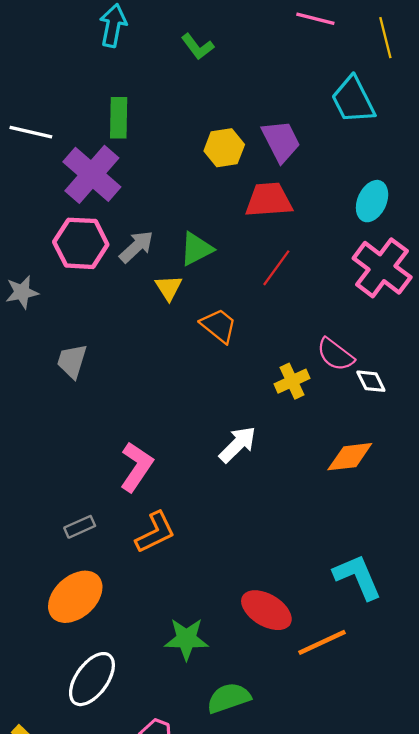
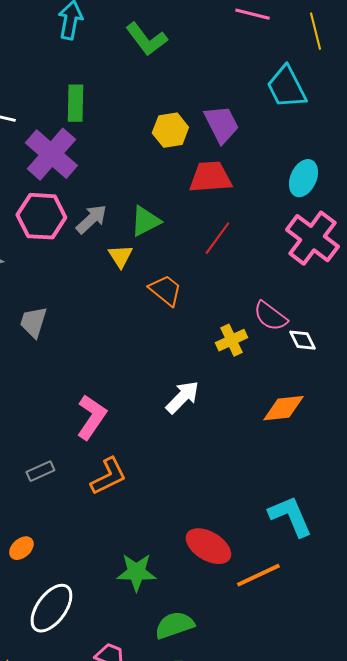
green L-shape: (198, 47) -> (146, 39), size x1.4
orange ellipse: (75, 597) -> (21, 548), moved, size x0.5

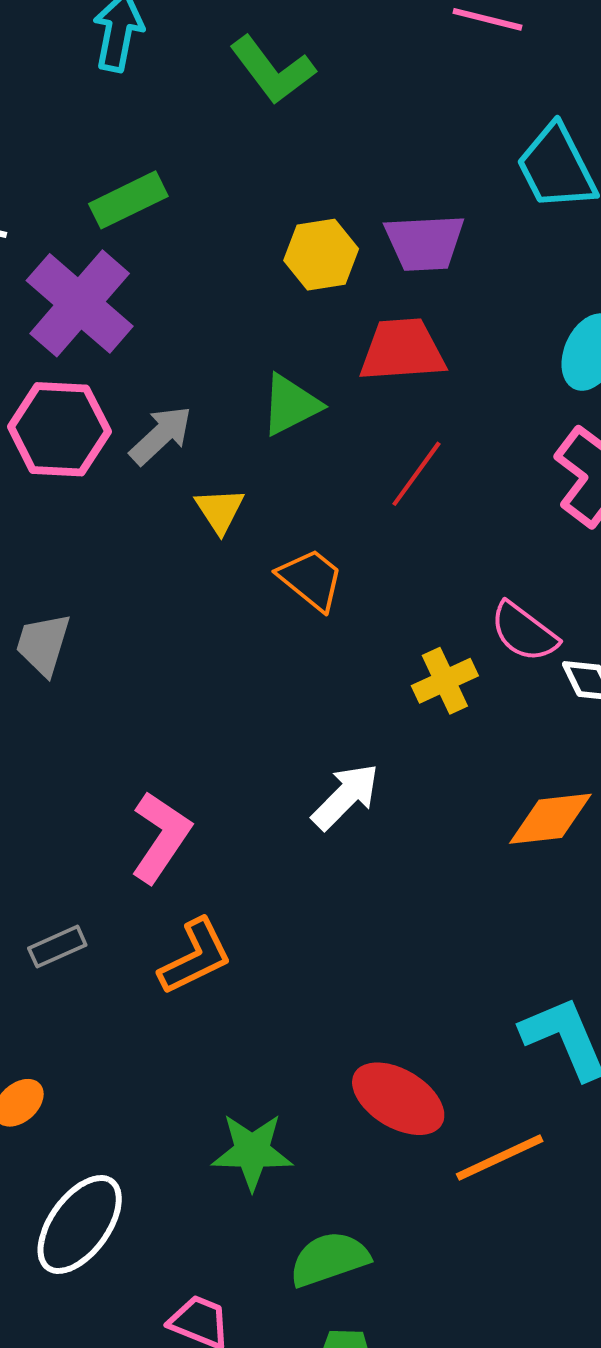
green rectangle: (75, 103) -> (128, 200), turned 63
purple trapezoid: (221, 124) -> (425, 243), turned 114
green triangle: (145, 221) -> (291, 405), moved

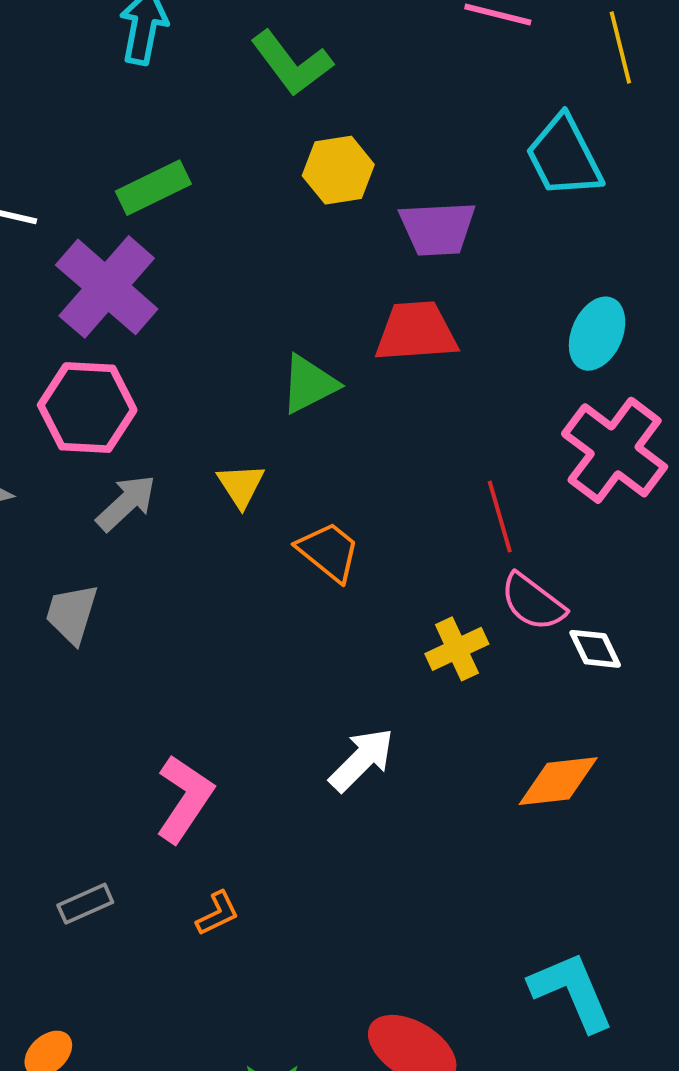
yellow hexagon: (321, 255) -> (338, 170), moved
gray arrow: (161, 435) -> (126, 503), moved
red line: (416, 474) -> (500, 517), moved, turned -52
orange L-shape: (195, 957) -> (218, 913), size x0.6

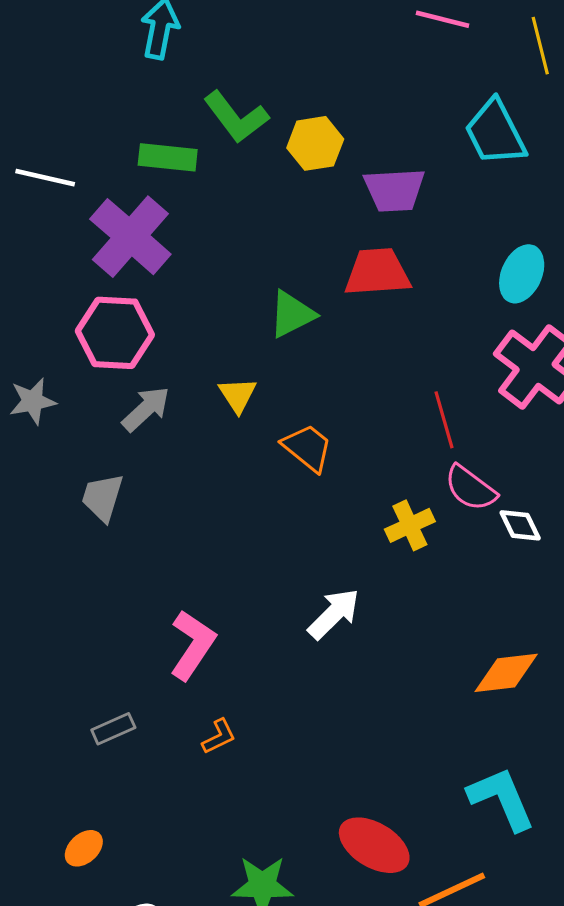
green L-shape: (292, 63) -> (236, 117), moved
green rectangle: (153, 188) -> (168, 157), turned 32
orange diamond: (558, 781) -> (506, 673), moved

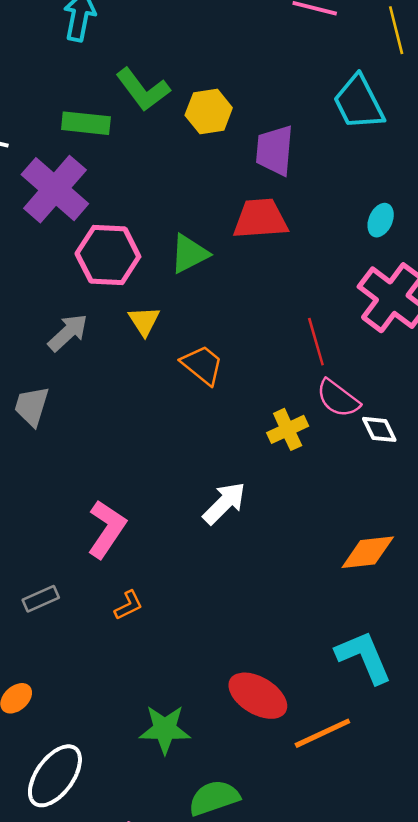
purple trapezoid: (394, 190) -> (275, 150), turned 98
cyan ellipse: (522, 274) -> (381, 220), size x0.7
pink hexagon: (115, 333) -> (108, 255), moved

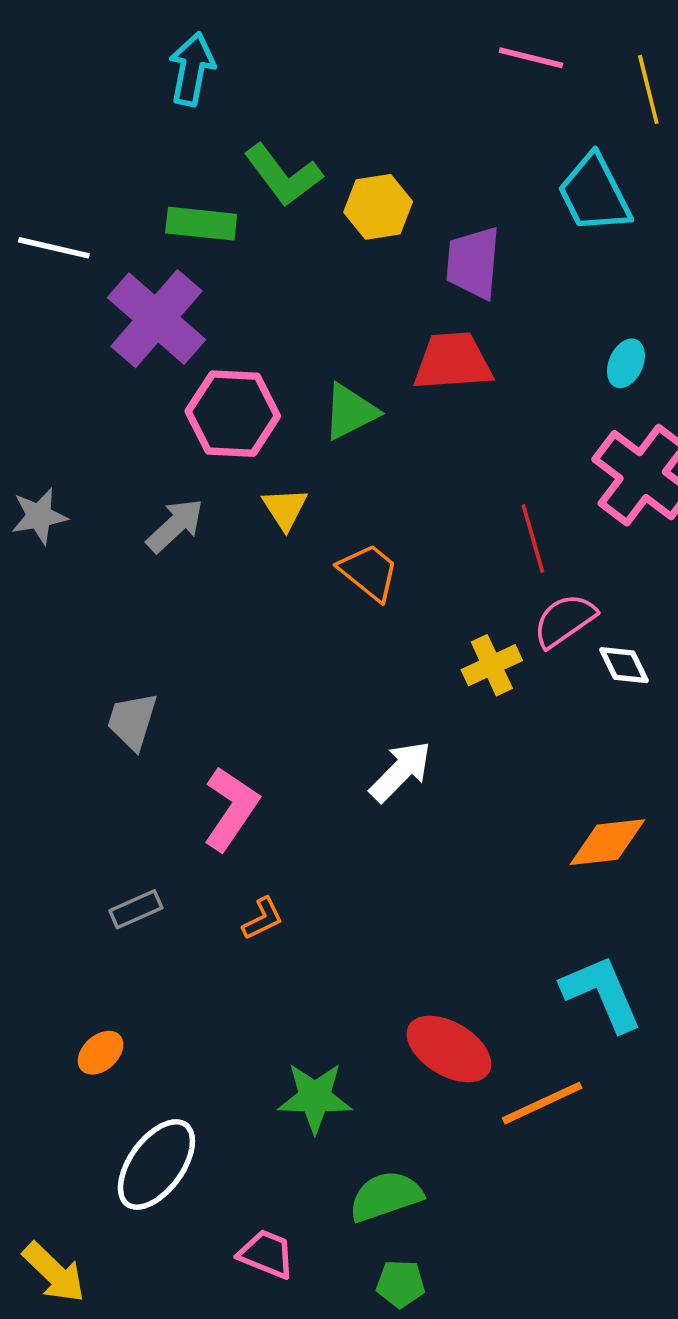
pink semicircle: (338, 398) -> (564, 620), turned 108
gray trapezoid: (32, 406) -> (132, 721), moved

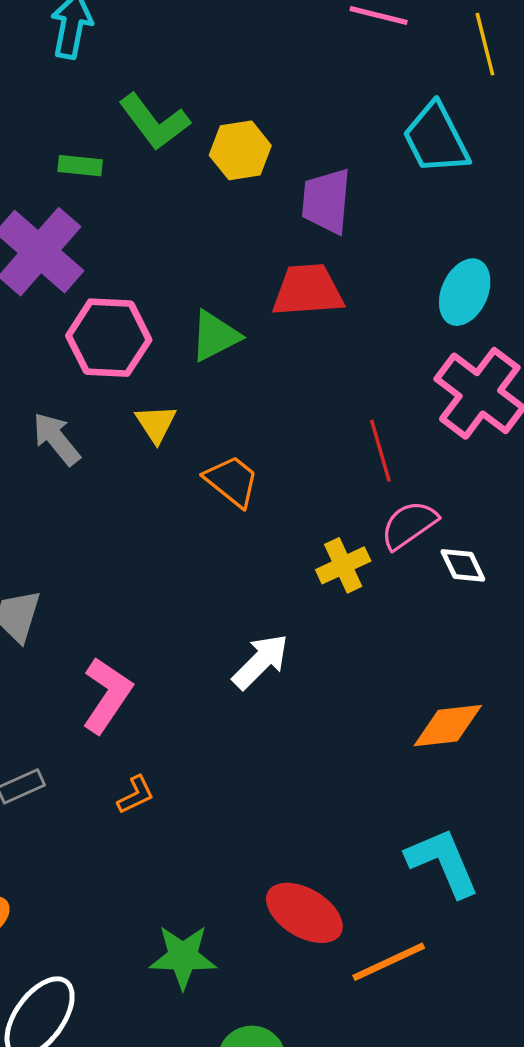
green rectangle: (201, 224) -> (80, 166), size x0.7
cyan ellipse: (626, 363) -> (465, 292), size x1.5
gray arrow: (175, 525) -> (56, 439), turned -86

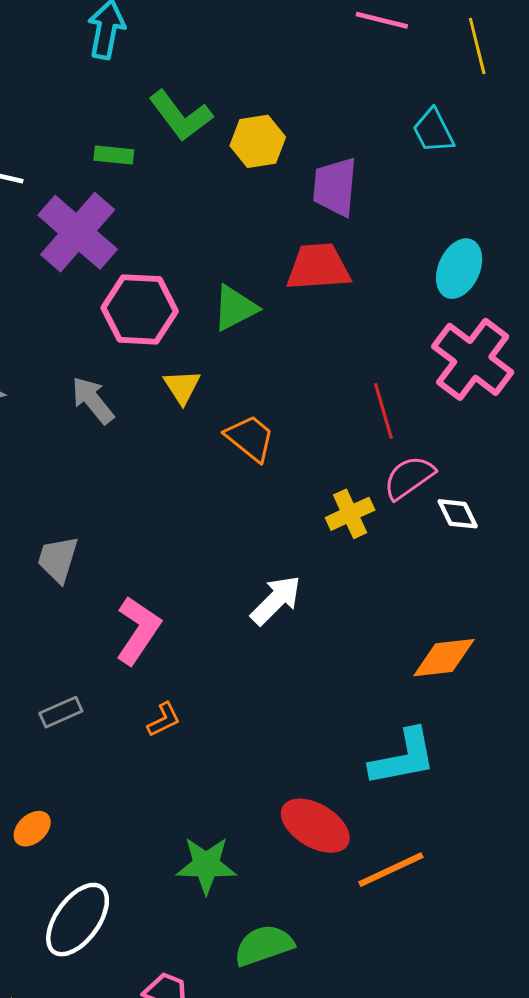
cyan trapezoid: (436, 139) -> (433, 131), size x0.7
cyan L-shape: (443, 862) -> (403, 758), moved, turned 102

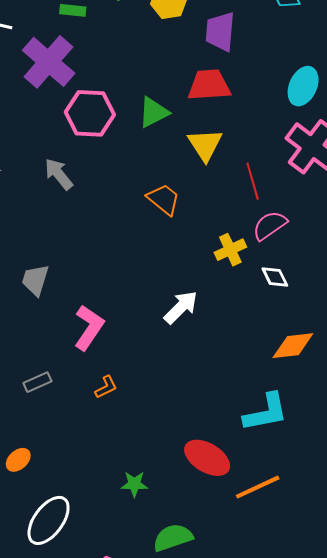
yellow triangle: (182, 387) -> (205, 145), moved, size x1.4
white diamond: (458, 514) -> (275, 277), moved
green star: (206, 865) -> (134, 484), size x0.7

